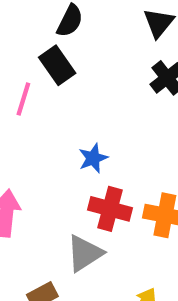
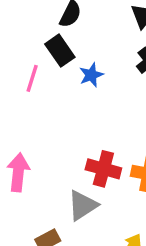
blue star: (93, 158) -> (91, 75), moved

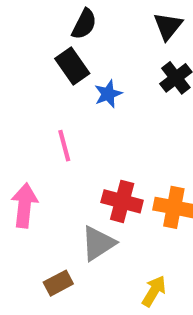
pink line: (32, 78) -> (64, 146), moved, turned -32

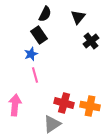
black triangle: (168, 26) -> (78, 17), moved
blue star: (108, 94) -> (31, 54), moved

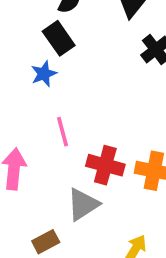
pink line: (35, 75) -> (62, 132), moved

